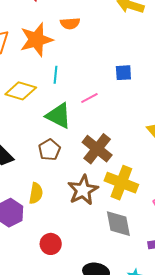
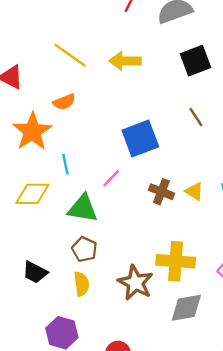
blue square: (123, 73) -> (140, 138), size x1.8
brown cross: (97, 149) -> (161, 192), moved, size x0.7
yellow semicircle: (36, 193) -> (81, 284), moved
gray diamond: (118, 224) -> (186, 308), turned -72

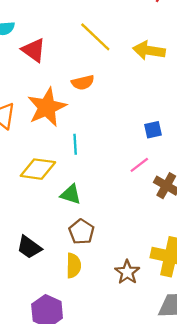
blue square: (140, 138) -> (153, 130), size x0.5
pink line: (111, 178) -> (139, 165), moved
green triangle: (83, 208) -> (71, 194), moved, size x0.7
brown star: (135, 283) -> (127, 272), size x0.7

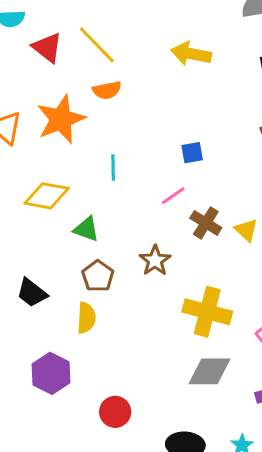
yellow line: (95, 37) -> (97, 45), moved
cyan line: (75, 144) -> (113, 167), moved
brown star: (127, 272) -> (155, 260), moved

